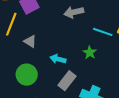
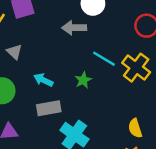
gray rectangle: (67, 81) -> (49, 108), turned 30

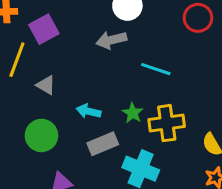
yellow cross: (136, 68) -> (167, 123), moved, turned -32
green star: (83, 80) -> (133, 113), moved

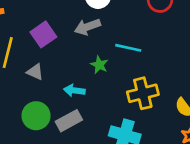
purple square: (44, 29) -> (43, 34), moved
green star: (133, 113) -> (99, 65), moved
gray rectangle: (103, 144) -> (69, 121), moved

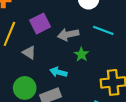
gray arrow: (87, 27) -> (68, 35), moved
cyan line: (128, 48) -> (103, 30), moved

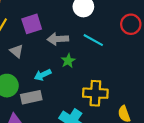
cyan arrow: (58, 72) -> (43, 75), turned -49

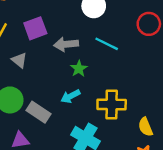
cyan arrow: (43, 75) -> (70, 96), moved
gray rectangle: (31, 97) -> (38, 112), turned 48

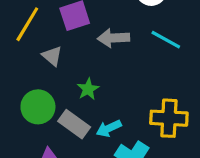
green star: (79, 69) -> (88, 89), moved
cyan arrow: (70, 96) -> (109, 128), moved

